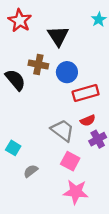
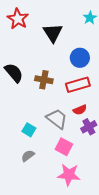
brown cross: (38, 64) -> (44, 80), moved
blue circle: (67, 72) -> (80, 58), moved
cyan square: (13, 148) -> (29, 130), moved

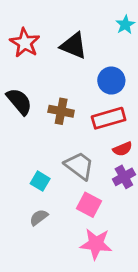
red star: (18, 19) -> (25, 43), moved
black triangle: (53, 33) -> (74, 46), turned -35
red semicircle: (80, 110) -> (123, 149), moved

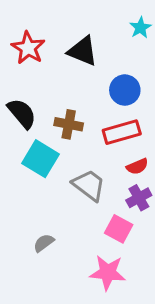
cyan square: (40, 181) -> (41, 159), moved, size x1.6
pink square: (89, 205) -> (119, 229), moved

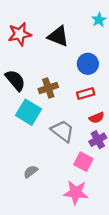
red star: (28, 48) -> (20, 34), turned 30
brown cross: (69, 124) -> (48, 88), turned -30
red rectangle: (122, 132) -> (86, 93), size x0.7

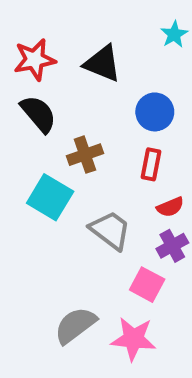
black semicircle: (15, 80) -> (38, 114), moved
red rectangle: (86, 93) -> (151, 164), turned -63
gray semicircle: (31, 172) -> (75, 325), moved, size x1.6

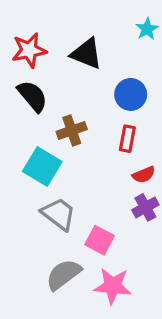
gray trapezoid: (110, 230) -> (59, 214), moved
pink square: (147, 285) -> (100, 240), moved

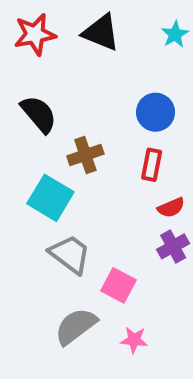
red star: (29, 50) -> (35, 34), moved
black triangle: (86, 54) -> (101, 32), moved
pink star: (113, 286) -> (134, 340), size x0.6

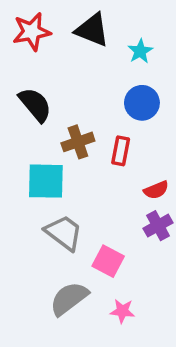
cyan star: (175, 34) -> (140, 51), moved
red rectangle: (152, 165) -> (121, 151), moved
cyan square: (50, 198) -> (46, 181), turned -30

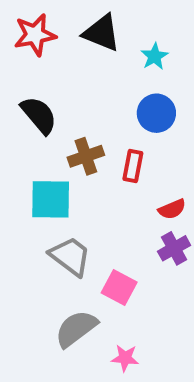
pink star: (122, 311) -> (125, 358), moved

